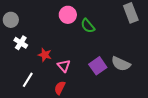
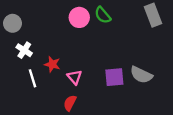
green semicircle: (88, 26) -> (103, 15), moved
purple square: (98, 66) -> (114, 77), turned 30
white line: (28, 80) -> (32, 78), moved, turned -49

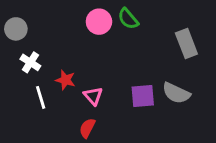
gray rectangle: (153, 15) -> (186, 43), moved

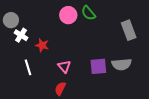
white cross: (30, 62) -> (21, 35), moved
red star: (65, 80) -> (42, 45), moved
gray semicircle: (176, 93) -> (122, 64), turned -30

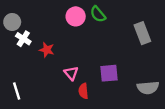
gray semicircle: (122, 64) -> (148, 88), moved
white line: (28, 67) -> (17, 91), moved
red semicircle: (60, 89) -> (83, 91), moved, turned -32

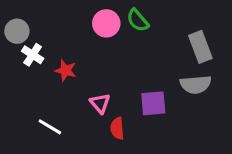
gray semicircle: (148, 88) -> (196, 85), moved
white line: (17, 91) -> (50, 127), moved, turned -42

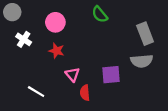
pink circle: (106, 23) -> (55, 22), moved
gray circle: (17, 31) -> (12, 12), moved
red star: (66, 70) -> (57, 51), moved

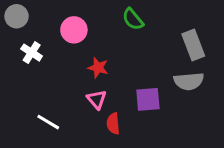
red star: (57, 51) -> (98, 68), moved

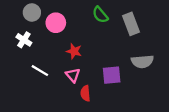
gray circle: (17, 16) -> (32, 12), moved
gray rectangle: (193, 45) -> (131, 24), moved
white line: (48, 122) -> (40, 71), moved

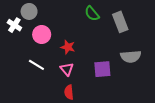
pink circle: (56, 23) -> (42, 35), moved
white cross: (24, 40) -> (14, 25), moved
red semicircle: (85, 93) -> (69, 92), moved

